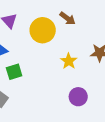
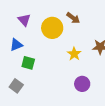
green square: (14, 72) -> (28, 63), turned 32

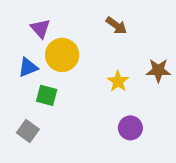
yellow circle: (52, 28) -> (62, 55), moved

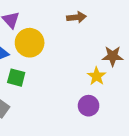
brown arrow: (116, 25) -> (76, 17), turned -42
yellow star: (118, 81) -> (97, 76), moved

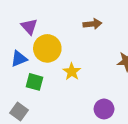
yellow star: (97, 76) -> (72, 72), moved

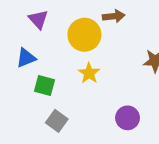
yellow circle: (47, 48) -> (84, 35), moved
gray square: (19, 112) -> (57, 121), moved

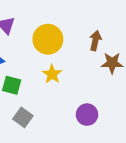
brown arrow: (114, 16) -> (95, 41), moved, turned -72

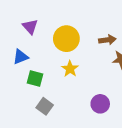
brown arrow: (95, 41) -> (107, 40), turned 70

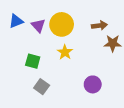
purple triangle: (30, 27) -> (38, 26), moved
blue triangle: (20, 57) -> (16, 21), moved

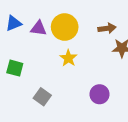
purple triangle: (38, 26) -> (39, 28), turned -40
green square: (33, 61) -> (15, 68), moved

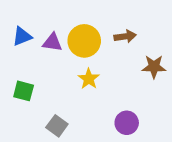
brown arrow: (107, 28) -> (125, 36), moved

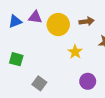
purple triangle: (52, 42) -> (35, 17), moved
yellow star: (89, 79) -> (75, 52), moved

